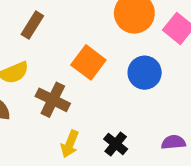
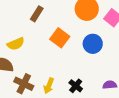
brown rectangle: (32, 25) -> (37, 14), moved
brown cross: (53, 100) -> (24, 84), moved

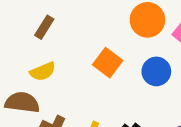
brown rectangle: (37, 14) -> (44, 27), moved

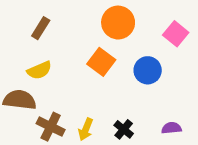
orange circle: (147, 20) -> (118, 23), moved

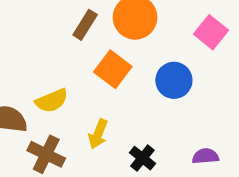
brown rectangle: (41, 28) -> (85, 25), moved
yellow semicircle: (39, 70) -> (52, 101), moved
yellow arrow: (86, 129) -> (98, 134), moved

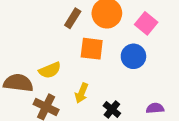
pink square: (211, 32) -> (146, 23), moved
orange square: (113, 69) -> (92, 49), turned -30

